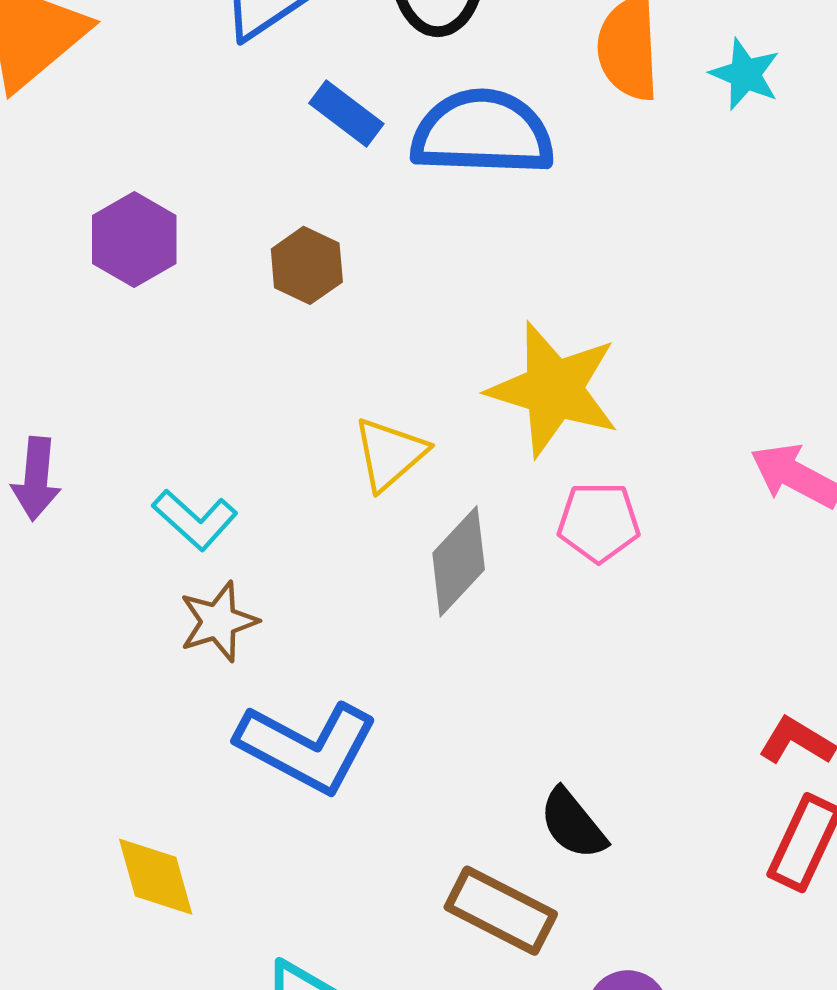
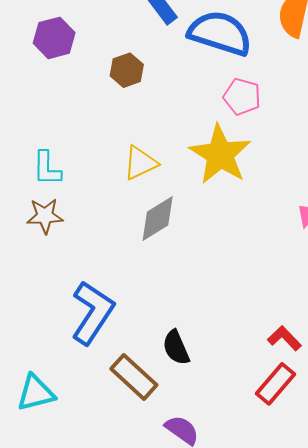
cyan L-shape: (195, 520) -> (47, 168), turned 33
pink pentagon: (599, 522) -> (242, 97), moved
blue L-shape: (307, 747) -> (93, 313), moved, turned -100

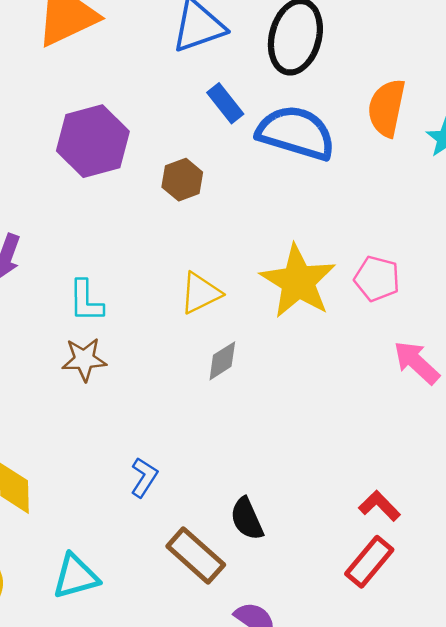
purple hexagon: (54, 38) -> (93, 141), size x1.4
pink pentagon: (242, 97) -> (377, 279), moved
gray diamond: (158, 218) -> (222, 361), size x0.7
blue L-shape: (93, 313) -> (144, 477), size x0.5

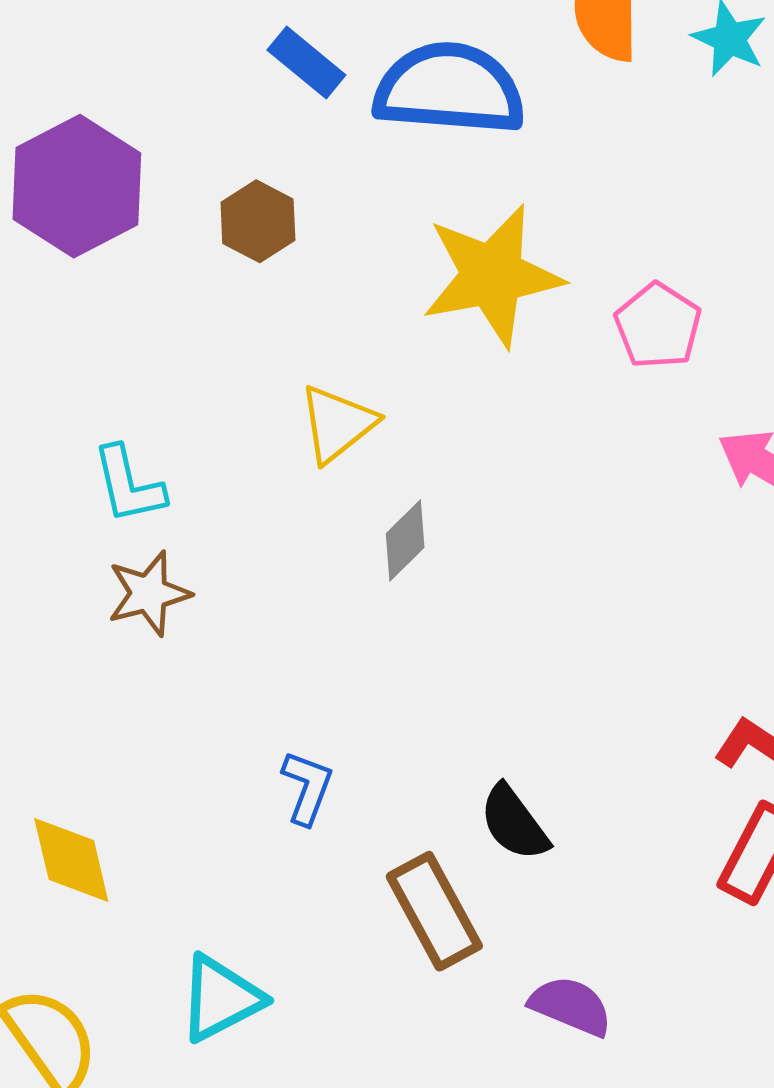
pink pentagon: (377, 279) -> (658, 326), turned 30
yellow star: (298, 281) -> (492, 276), moved, turned -30
brown rectangle: (196, 555) -> (434, 911), turned 32

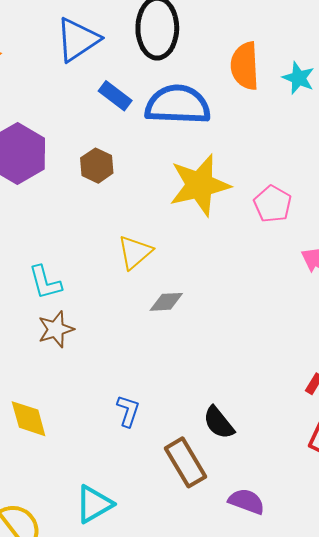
gray diamond: (405, 540) -> (166, 302), turned 44
yellow diamond: (71, 860) -> (29, 419), moved

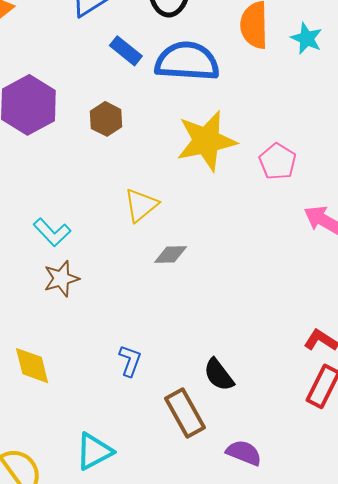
cyan L-shape: (45, 282) -> (52, 232), turned -30

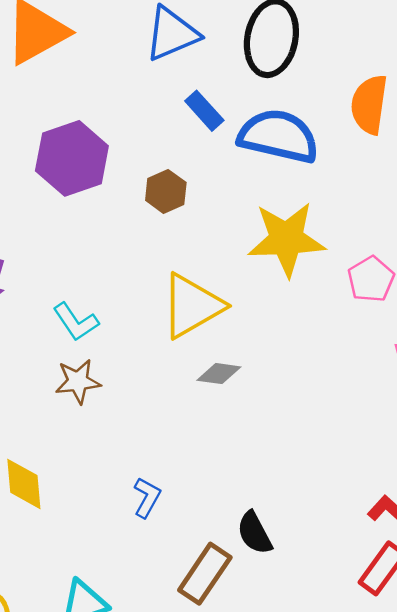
yellow triangle: (141, 205) -> (192, 306), size x1.5
brown rectangle: (185, 413) -> (205, 574), turned 54

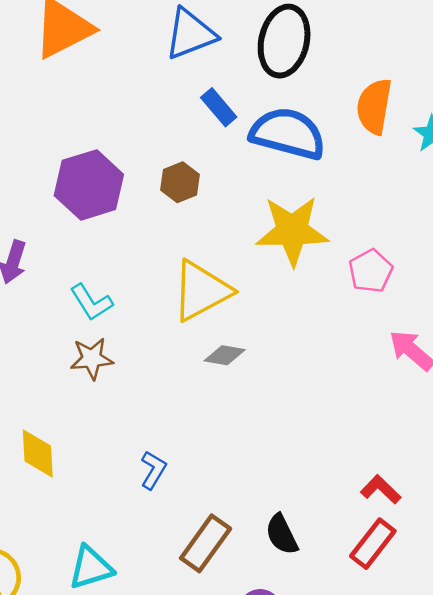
purple hexagon: (72, 158) -> (89, 185), moved
black semicircle: (255, 533) -> (282, 534), moved

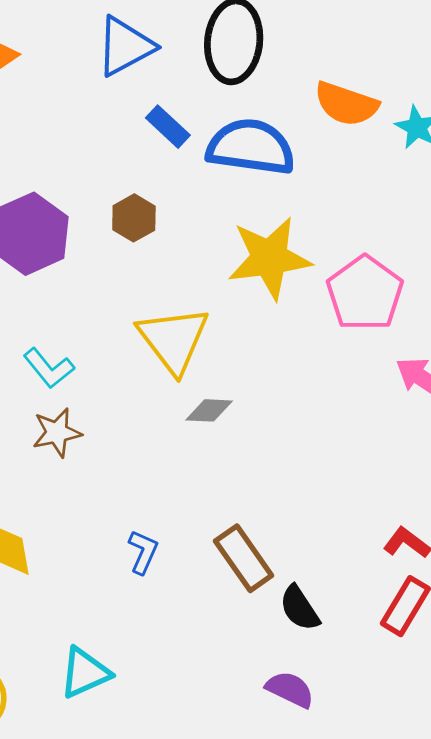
orange semicircle: (374, 106) -> (346, 104), turned -74
pink pentagon: (371, 271) -> (365, 293), size x1.5
yellow triangle: (201, 291) -> (173, 340), turned -32
brown rectangle: (206, 543) -> (244, 558), moved, turned -64

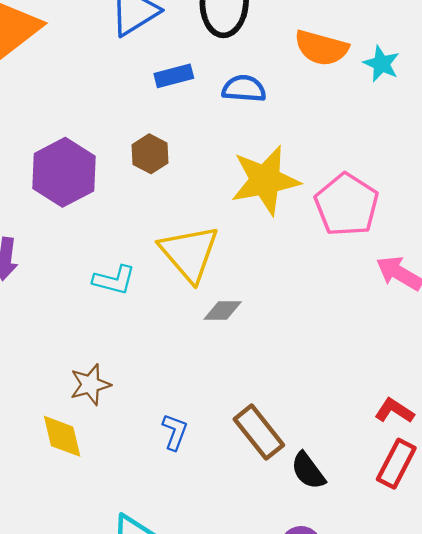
blue rectangle: (168, 127) -> (174, 76), turned -54
blue semicircle: (251, 147) -> (244, 89), size x0.6
cyan L-shape: (49, 368) -> (114, 280), moved, turned -33
brown star: (57, 433) -> (90, 385), moved

